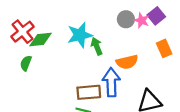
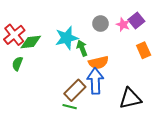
gray circle: (126, 19) -> (100, 24), moved
orange semicircle: (127, 62) -> (98, 63), moved
brown rectangle: (89, 92) -> (75, 90), turned -40

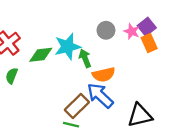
green diamond: (31, 42) -> (41, 55), moved
orange rectangle: (144, 50) -> (149, 43), moved
blue arrow: (95, 81) -> (100, 96), turned -45

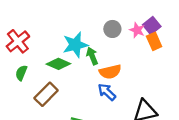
green diamond: (41, 55) -> (58, 64), moved, turned 30
blue arrow: (100, 96) -> (107, 92), size x0.7
brown rectangle: (77, 106) -> (46, 94), moved

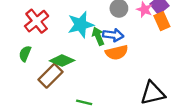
red cross: (18, 41) -> (37, 21), moved
green diamond: (58, 64) -> (62, 61), moved
blue arrow: (107, 92) -> (113, 35), moved, turned 144

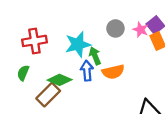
red cross: (37, 21) -> (34, 41), turned 30
blue arrow: (113, 35) -> (87, 71), moved, turned -102

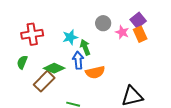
pink star: (141, 30) -> (122, 32), moved
cyan star: (78, 44) -> (70, 37), size x0.7
orange semicircle: (113, 72) -> (95, 72), moved

